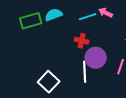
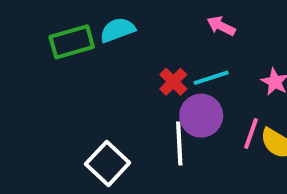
cyan line: (88, 17) -> (211, 78), moved
red cross: (82, 41) -> (173, 82), turned 32

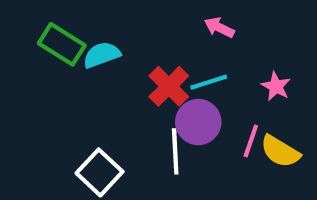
cyan semicircle: (118, 30) -> (102, 55), moved
green rectangle: (72, 42) -> (62, 44), turned 48
red cross: (173, 82) -> (169, 86), size x1.4

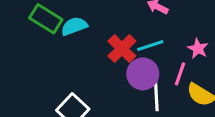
pink line: (251, 141) -> (180, 74), moved
white line: (175, 151) -> (156, 95), moved

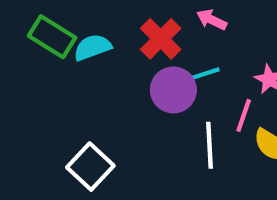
red cross: (122, 49) -> (161, 39), moved
purple circle: (143, 74) -> (173, 90), moved

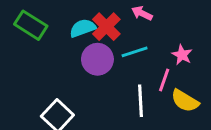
cyan semicircle: (93, 47) -> (83, 28), moved
purple circle: (173, 90) -> (97, 59), moved

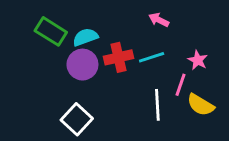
red cross: (106, 27) -> (118, 57), moved, turned 32
cyan semicircle: (83, 28) -> (85, 37), moved
purple circle: (97, 59) -> (82, 65), moved

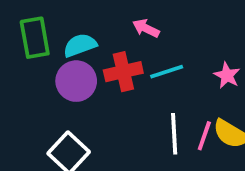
pink arrow: (159, 20) -> (146, 28), moved
green rectangle: (51, 31) -> (35, 38), turned 48
pink line: (180, 85) -> (204, 136), moved

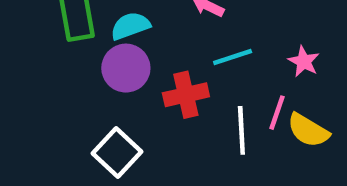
red cross: (123, 72) -> (186, 95), moved
pink line: (204, 136) -> (277, 113), moved

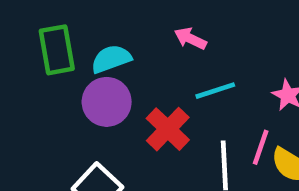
red cross: (186, 95) -> (168, 129), turned -33

